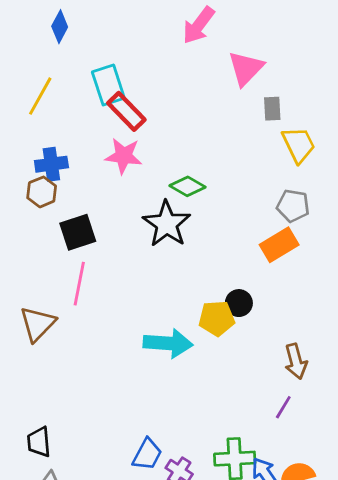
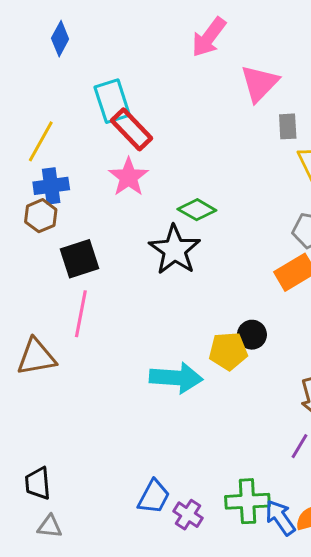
yellow line: (40, 96) -> (41, 141), moved
pink star: (124, 156) -> (129, 177), turned 30
brown triangle: (37, 324) -> (36, 357), turned 36

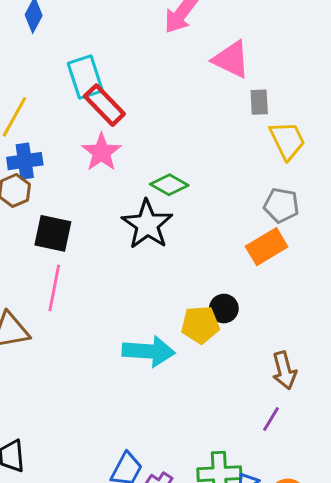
pink triangle: (259, 83) -> (231, 59), turned -48
black square: (79, 259) -> (53, 233), turned 30

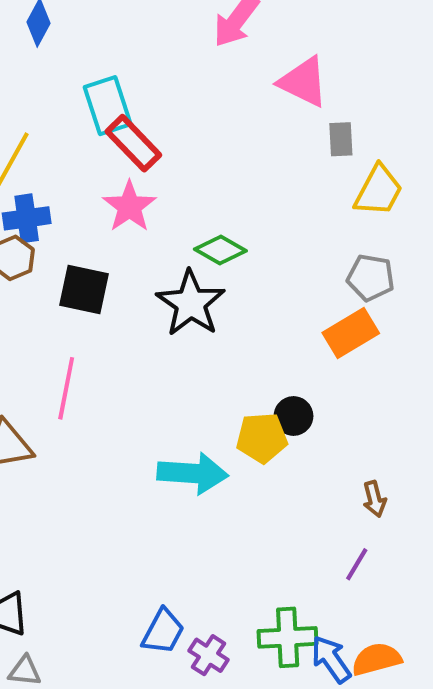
yellow trapezoid: (287, 140) -> (378, 191), turned 54
black square: (53, 233) -> (84, 289), moved
brown arrow: (284, 370) -> (375, 499), size x0.7

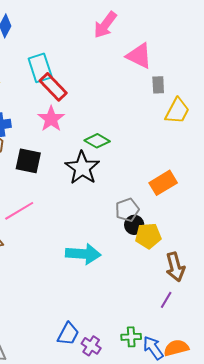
gray pentagon: (371, 278) -> (127, 210), moved, turned -30
pink line: (66, 388) -> (19, 211), turned 48
yellow pentagon: (262, 438) -> (148, 236), moved
brown arrow: (375, 499) -> (175, 267), size x1.6
green cross: (288, 637) -> (131, 337), size x0.7

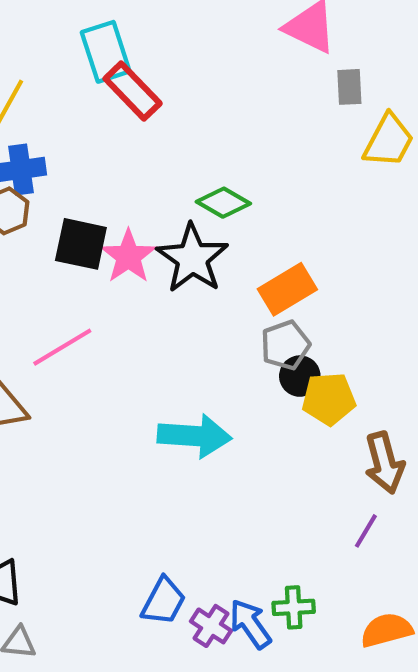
pink star: (51, 119) -> (128, 256), moved
orange rectangle: (163, 183) -> (287, 289), moved
blue arrow: (153, 348) -> (250, 624), moved

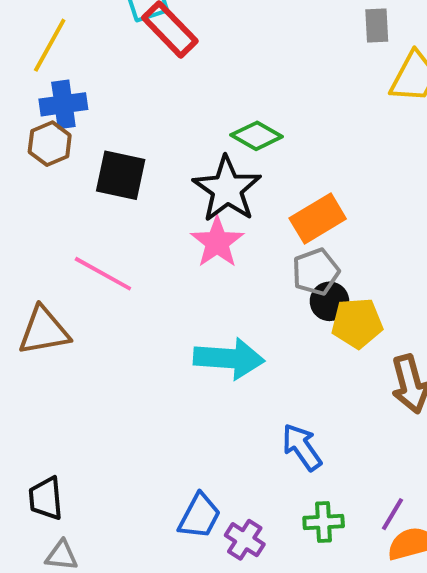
pink star: (128, 256) -> (217, 242), moved
pink line: (62, 347) -> (103, 274), turned 60
purple line: (366, 531) -> (393, 514), moved
blue arrow: (250, 624) -> (302, 447), moved

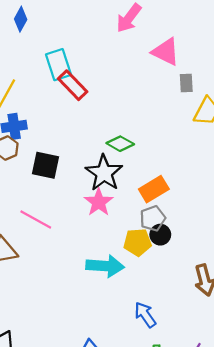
yellow pentagon: (357, 323) -> (138, 242), moved

